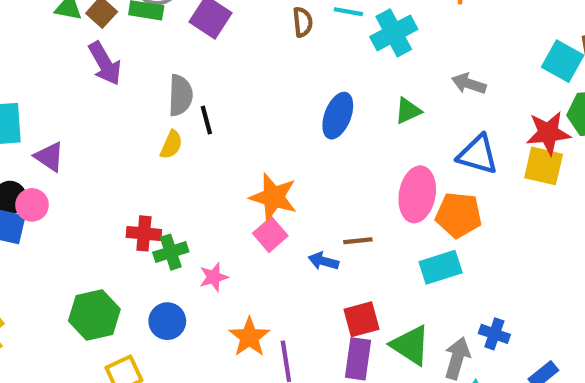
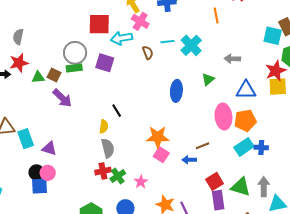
gray semicircle: (180, 95) -> (108, 148), moved
blue cross: (494, 334) -> (261, 148), moved

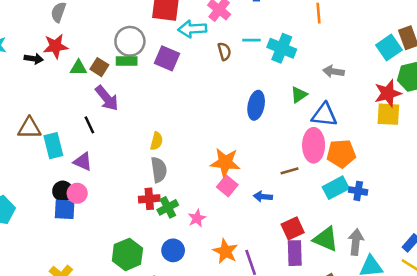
cyan square: (273, 36) -> (389, 48), turned 36
cyan cross: (191, 45) -> (282, 48), turned -30
blue triangle: (246, 90) -> (324, 115), moved
black line: (117, 111) -> (89, 125), moved
brown line: (202, 146) -> (290, 171), moved

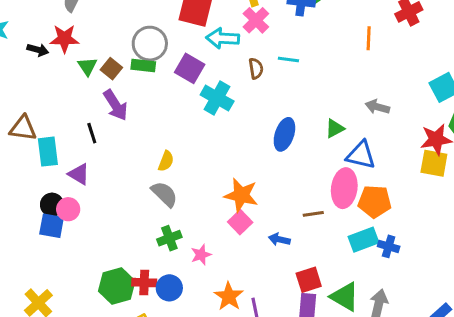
cyan cross: (282, 48) -> (217, 98), moved
green triangle: (78, 68) -> (87, 66), turned 48
gray semicircle: (159, 170) -> (164, 194), turned -45
red cross: (149, 199) -> (144, 283), moved

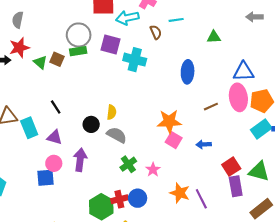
purple arrow: (115, 105) -> (80, 160), moved, turned -125
gray arrow: (377, 107) -> (254, 17), moved
green triangle: (335, 129) -> (214, 37), moved, turned 40
black circle: (52, 205) -> (91, 124), moved
brown line: (313, 214) -> (211, 107), moved

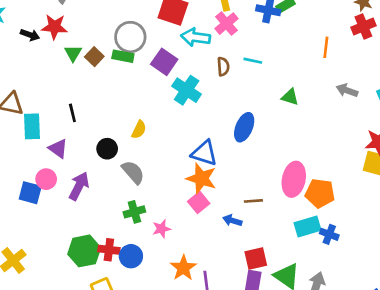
blue triangle: (244, 72) -> (204, 153), moved
brown line: (211, 107) -> (253, 201), moved
yellow semicircle: (112, 112) -> (139, 130), moved

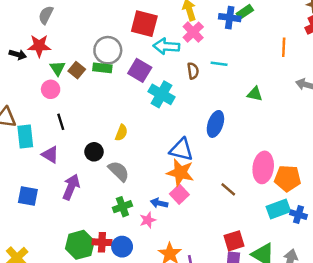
pink circle: (46, 179) -> (51, 89), moved
brown line: (253, 201) -> (228, 189), turned 49
blue arrow: (232, 220) -> (159, 203), moved

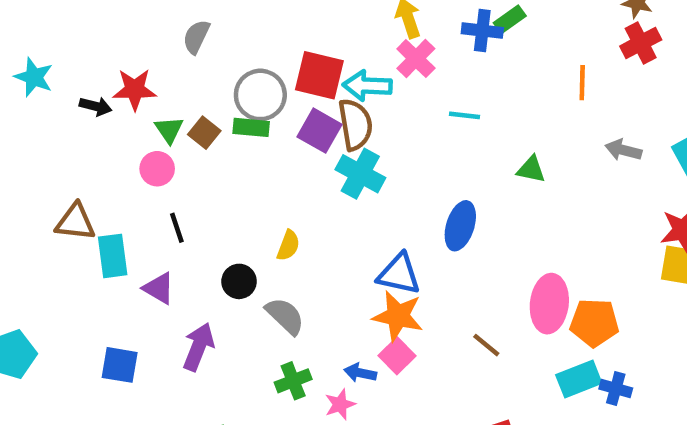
gray semicircle: (46, 15) -> (196, 37), moved
red square: (144, 24) -> (319, 75), moved
brown semicircle: (193, 71) -> (355, 125), moved, size x1.6

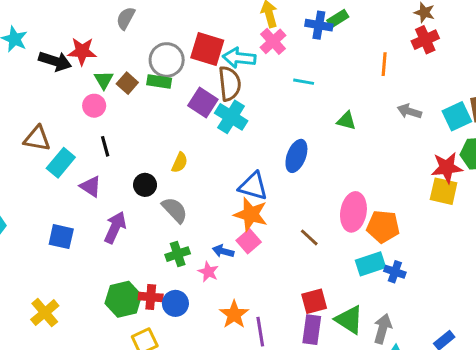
black arrow: (96, 106) -> (55, 61), size x1.5
purple square: (319, 131) -> (203, 103), moved
cyan rectangle: (113, 256) -> (61, 163), turned 44
pink star: (340, 404) -> (208, 272), turned -30

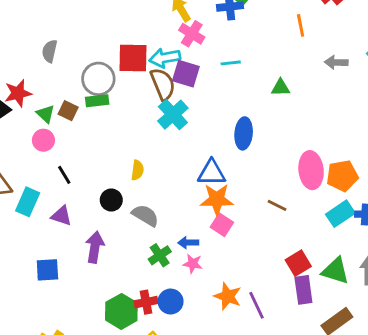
purple square: (203, 103) -> (186, 74), moved
cyan cross: (231, 117) -> (173, 115), turned 32
blue arrow: (223, 251) -> (188, 243), moved

